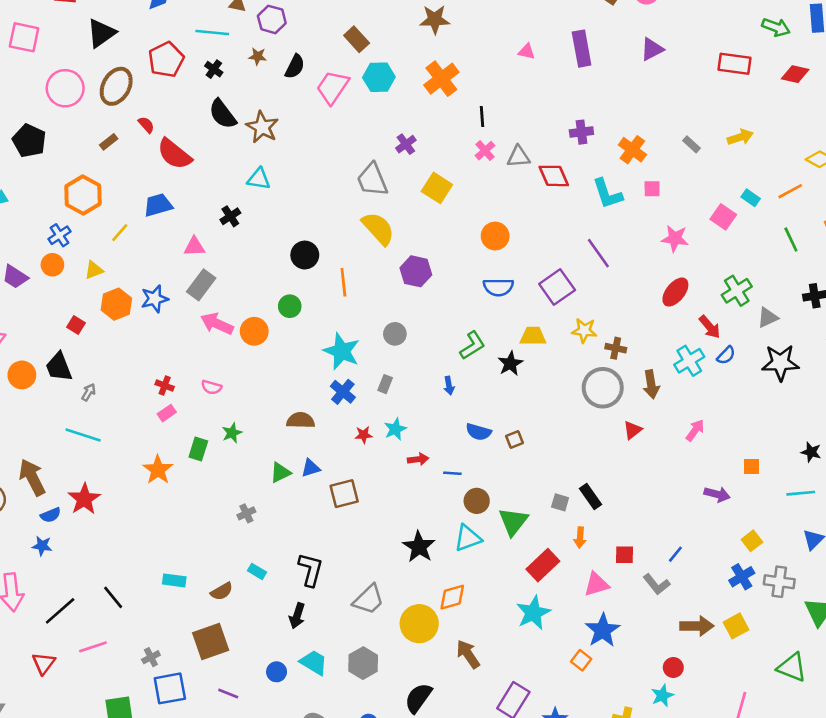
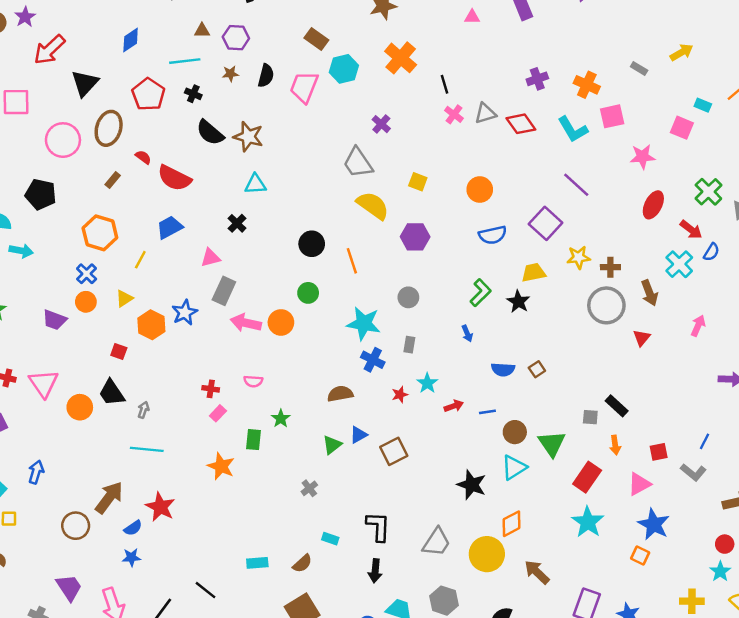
yellow square: (437, 188) -> (418, 182), moved, size x0.7
pink square: (652, 189) -> (612, 116), size x1.5
brown arrow: (32, 477) -> (109, 498), turned 76

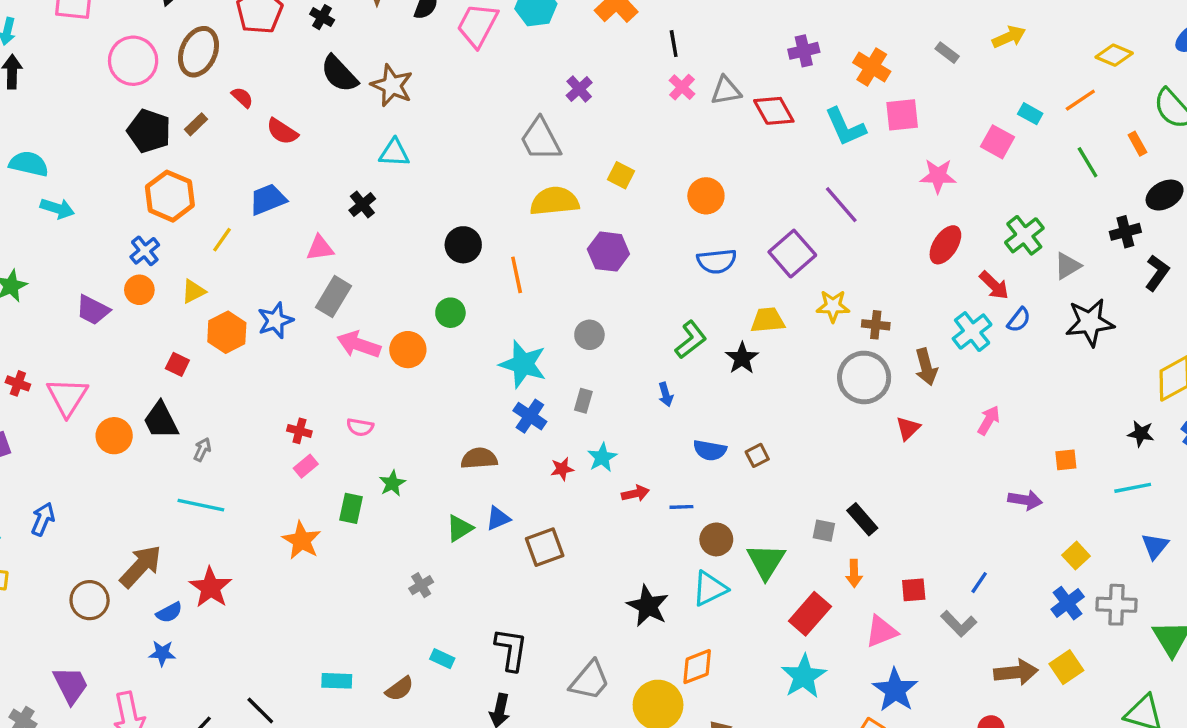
red semicircle: (174, 178) -> (282, 131), size x0.7
black pentagon: (41, 194) -> (149, 131), moved
yellow semicircle: (373, 205) -> (554, 201), turned -48

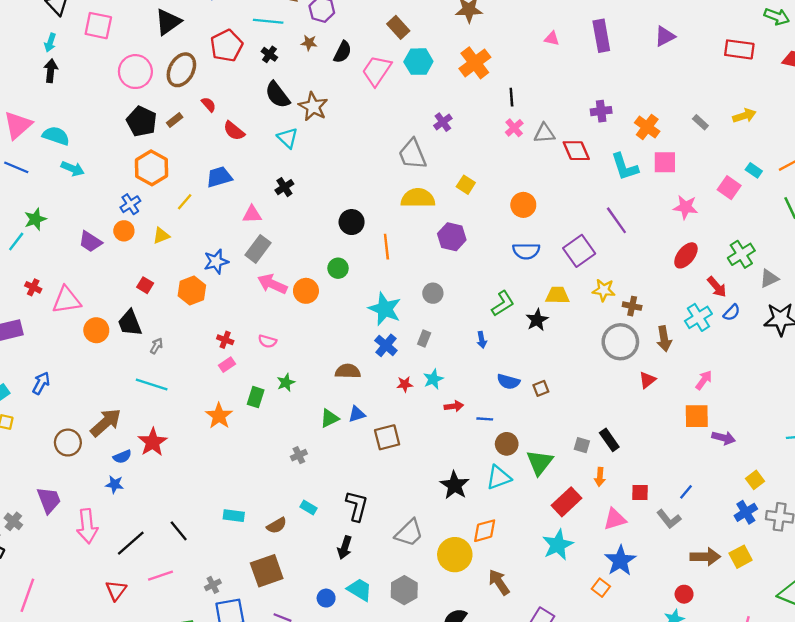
cyan triangle: (394, 153) -> (288, 138), moved, turned 35
orange hexagon: (227, 332) -> (192, 291), moved
pink triangle: (67, 397) -> (66, 300), turned 44
orange square: (1066, 460) -> (697, 416), moved, size x1.6

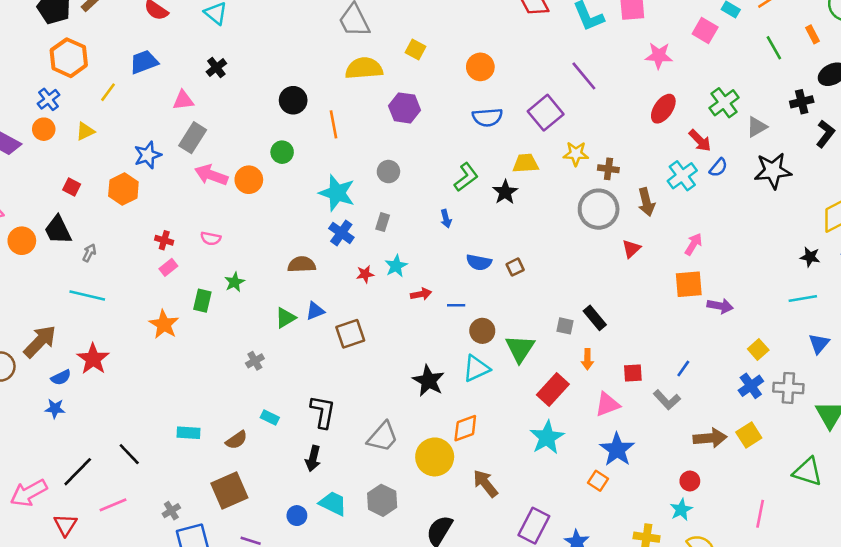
pink arrow: (87, 526) -> (29, 493), moved, turned 72

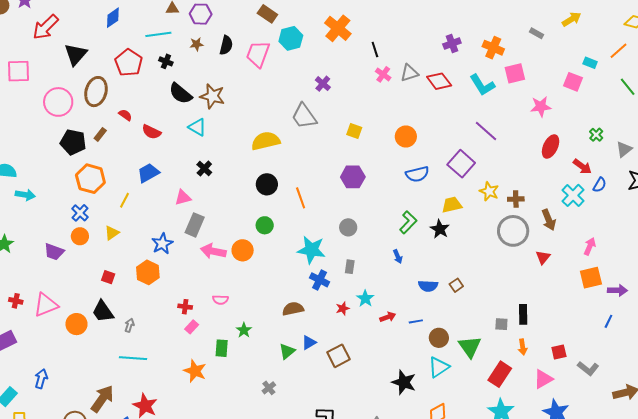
yellow semicircle: (364, 68) -> (266, 141), moved
green cross: (724, 103) -> (596, 135), size x0.6
yellow star: (576, 154) -> (489, 191), turned 30
black rectangle: (595, 318) -> (523, 314), turned 48
blue line: (683, 369) -> (608, 321), moved

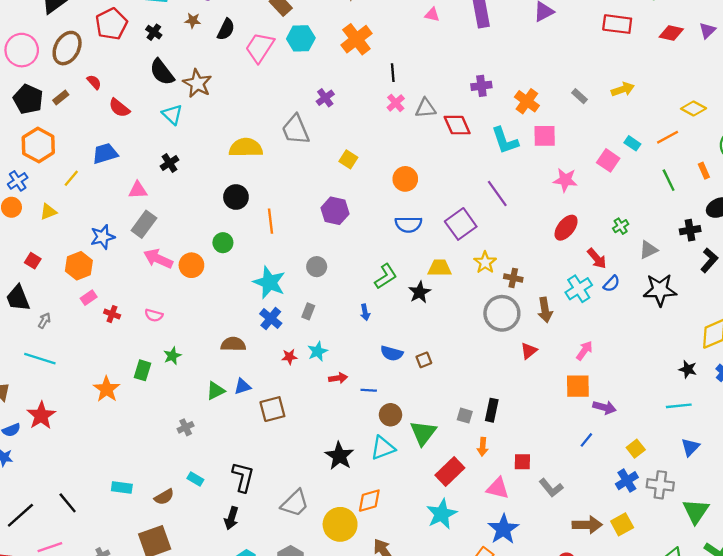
pink rectangle: (192, 327) -> (89, 298), moved
pink triangle: (543, 379) -> (498, 488), turned 30

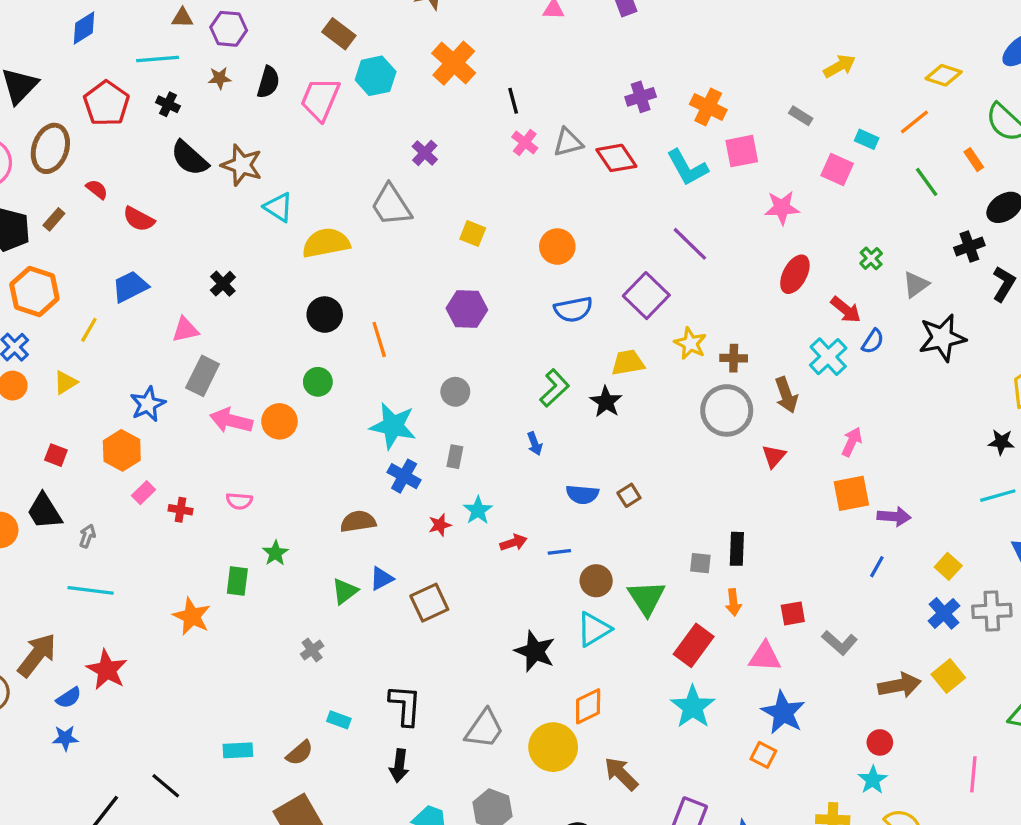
gray rectangle: (579, 96) -> (801, 116), moved
cyan triangle: (172, 114) -> (278, 207), moved

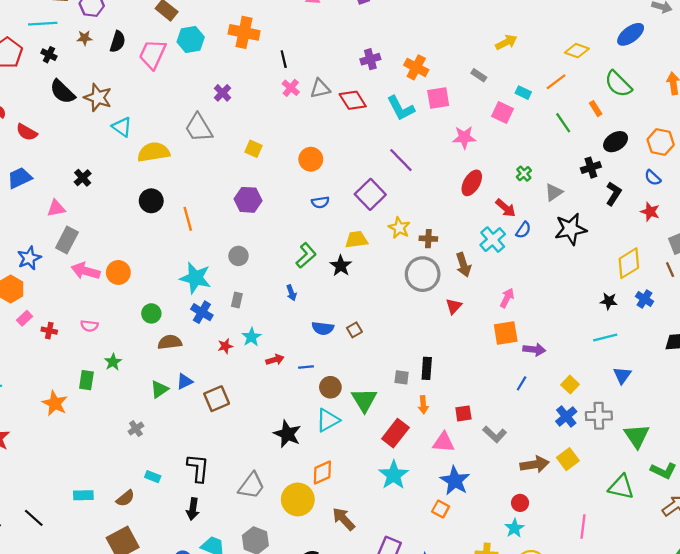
orange cross: (454, 63) -> (244, 32), turned -32
blue semicircle: (573, 309) -> (320, 202), size x0.7
green circle: (318, 382) -> (151, 313), moved

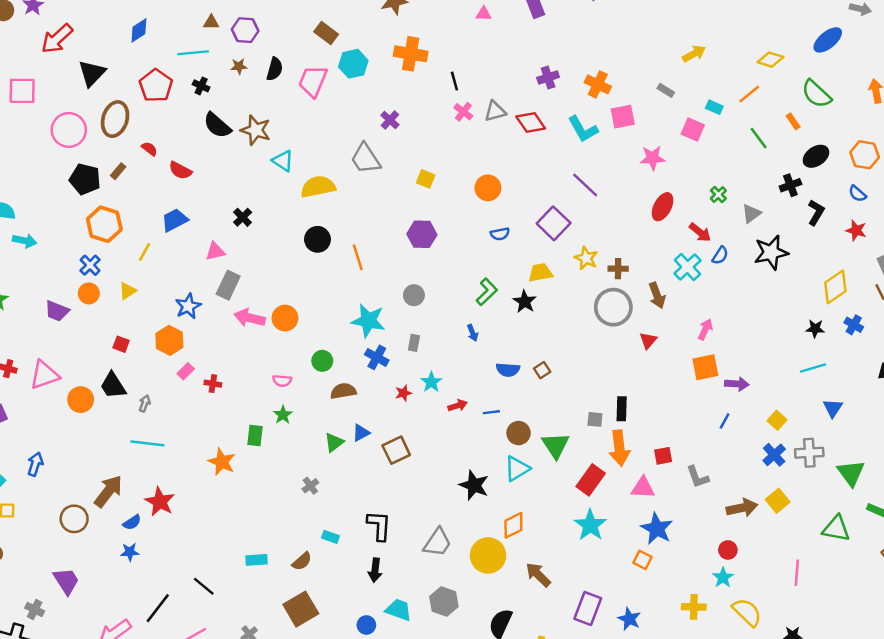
pink semicircle: (89, 326) -> (282, 381), moved
orange arrow: (423, 405) -> (619, 448), size x1.8
gray L-shape: (495, 434) -> (698, 477), turned 30

